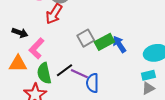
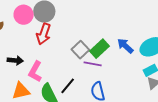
blue arrow: (119, 44) -> (125, 46), moved
purple line: (79, 74) -> (93, 64), moved

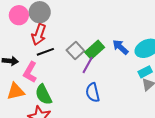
purple line: (93, 64) -> (88, 65), turned -72
black line: (68, 86) -> (45, 52), moved, turned 30

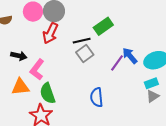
green rectangle: (95, 50) -> (103, 26), moved
black line: (45, 52) -> (82, 41), moved
purple line: (88, 65) -> (117, 63), moved

